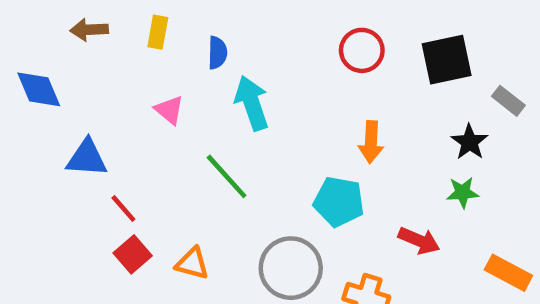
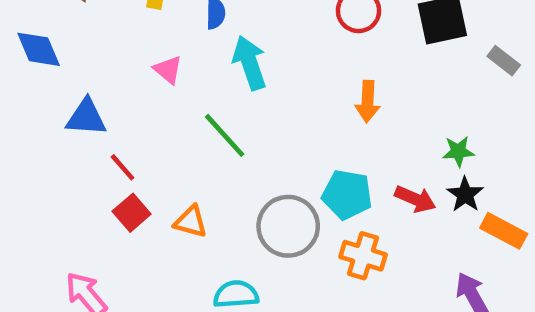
black star: (469, 142) -> (465, 194), moved
cyan pentagon: (339, 202) -> (347, 194), moved

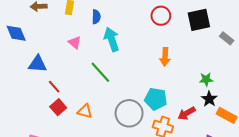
red arrow: (415, 199) -> (187, 113), moved, turned 126

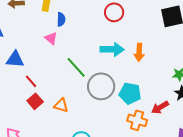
red circle: (161, 16) -> (114, 12), moved
blue semicircle: (96, 17) -> (61, 19), moved
cyan arrow: (112, 39) -> (112, 49), moved, turned 110
gray circle: (129, 113) -> (101, 86), moved

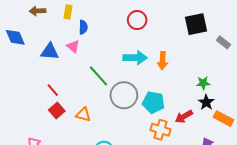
blue triangle: (15, 59) -> (50, 52), moved

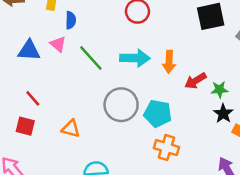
green line: (99, 76) -> (91, 58), moved
red square: (57, 110) -> (25, 126), moved, turned -35
red arrow: (184, 117) -> (195, 81), moved

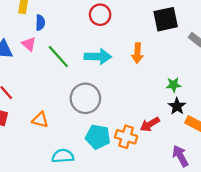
orange arrow: (169, 62) -> (137, 53), moved
red arrow: (195, 81) -> (150, 124), moved
cyan pentagon: (158, 114) -> (98, 137), moved

